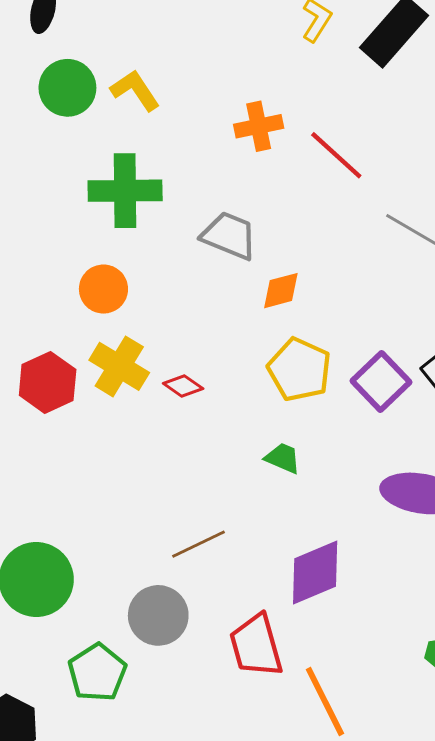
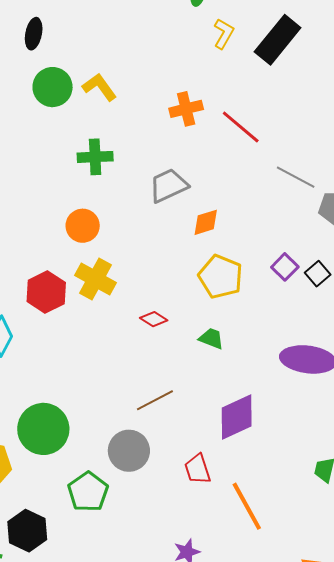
green cross: (125, 191) -> (95, 157), size x0.7
gray trapezoid: (229, 236) -> (168, 186), turned -45
purple square: (381, 381) -> (285, 267), moved, size x0.7
red diamond: (183, 386) -> (154, 319), moved
red trapezoid: (256, 646) -> (198, 469), size x0.7

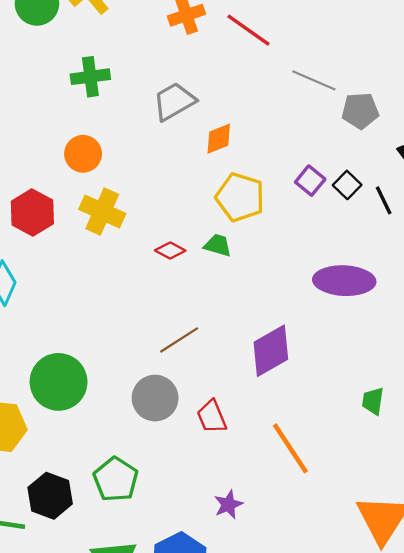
red hexagon: (46, 292) -> (32, 213), moved
green trapezoid: (211, 338) -> (218, 245), moved
red trapezoid: (198, 469) -> (212, 417), moved
green pentagon: (88, 492) -> (116, 479), moved

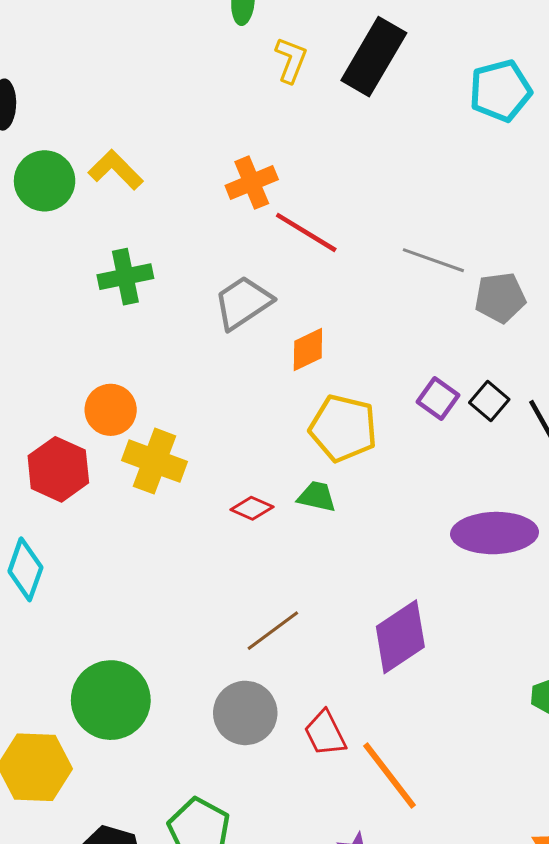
red line: (249, 30) -> (306, 232), moved
orange circle: (83, 154) -> (111, 410), moved
orange line: (290, 448) -> (389, 776), moved

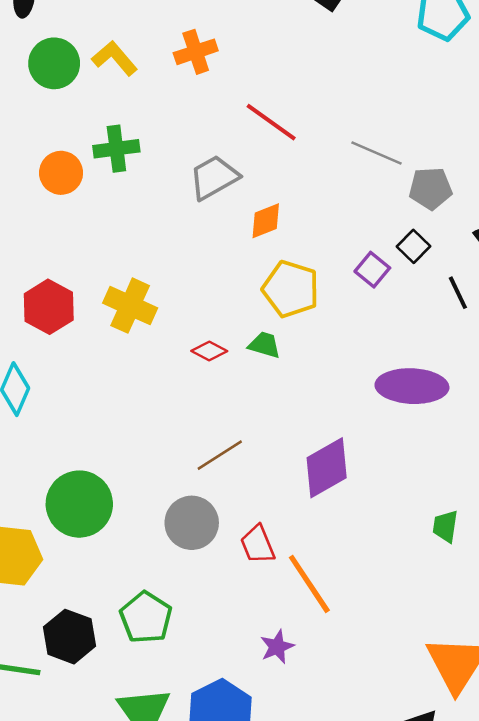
orange cross: (252, 183) -> (196, 52), moved
black square: (489, 401) -> (414, 246), moved
orange circle: (111, 410) -> (61, 173), moved

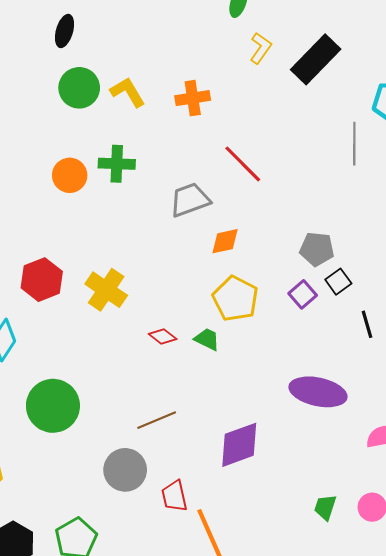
gray line: (377, 153) -> (354, 144), moved, turned 57
gray pentagon: (431, 188) -> (317, 249), moved
green circle: (79, 504) -> (53, 406), moved

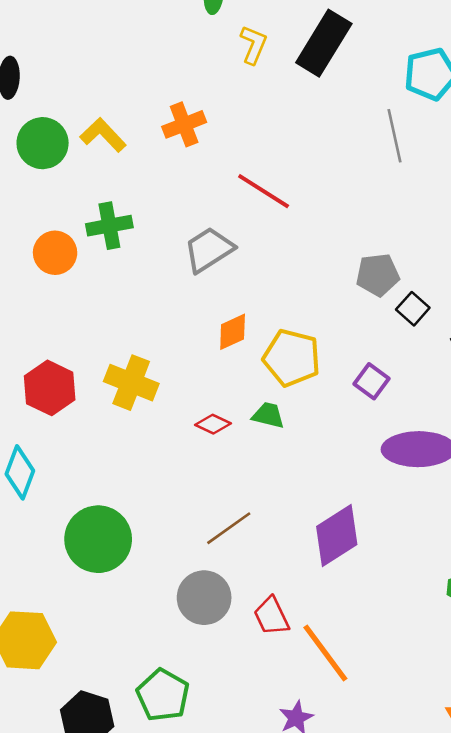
orange diamond: (225, 241) -> (233, 332), moved
purple square: (303, 294) -> (371, 381), moved

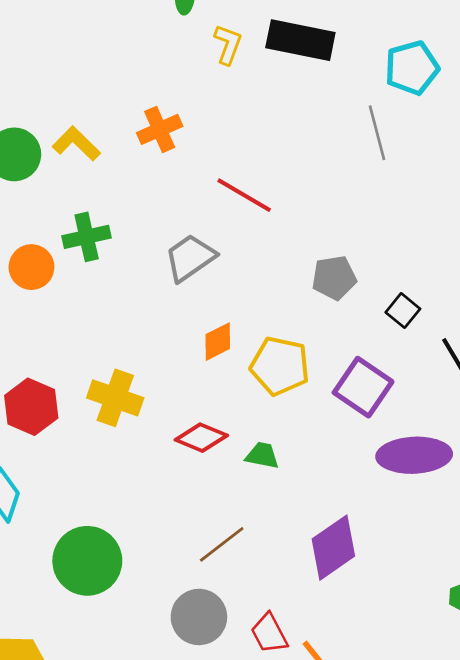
black rectangle: (324, 43) -> (300, 40), turned 72
gray pentagon: (378, 275) -> (334, 278), moved
purple square: (371, 381) -> (363, 387), size x1.6
green trapezoid: (268, 415) -> (262, 455), moved
red diamond: (213, 424) -> (201, 438), size x1.4

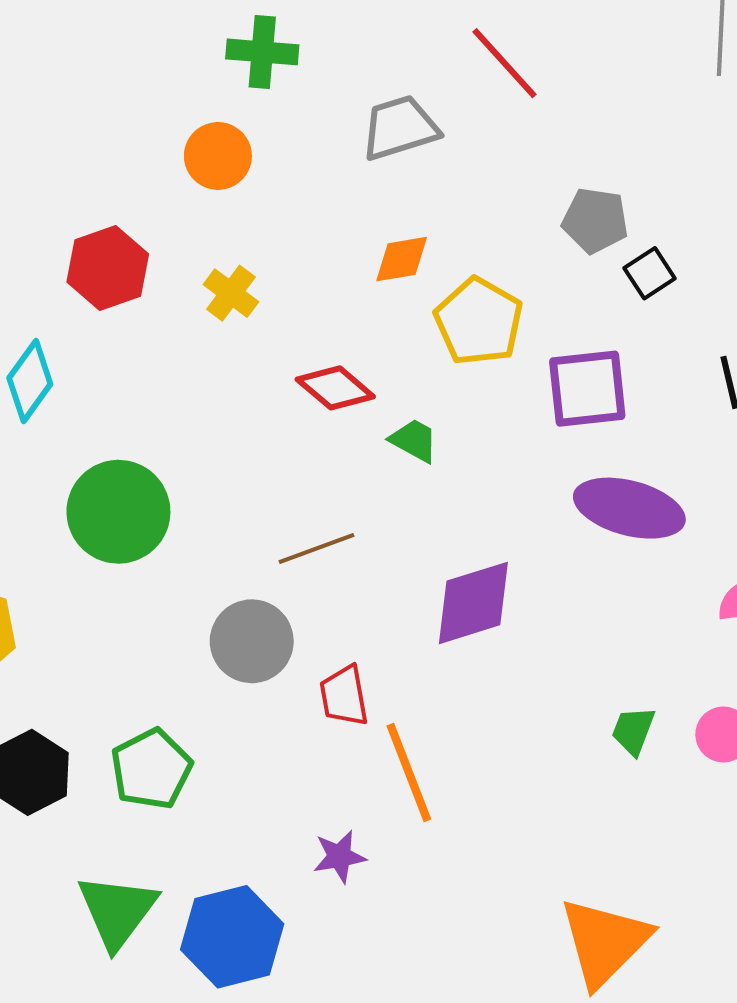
orange circle: (31, 267) -> (218, 156), moved
black square: (403, 311) -> (650, 273), moved
purple square: (363, 387) -> (587, 389), turned 32
yellow cross: (115, 398) -> (231, 293), size x0.7

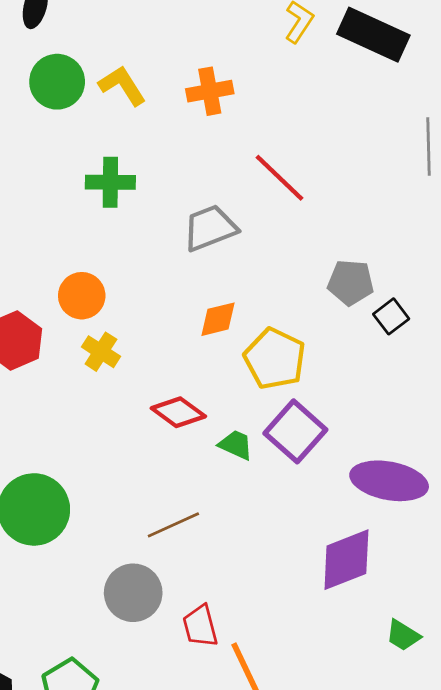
orange circle: (218, 156) -> (82, 296), moved
purple square: (587, 389) -> (295, 431), moved, turned -38
purple diamond: (473, 603) -> (346, 560), moved
green trapezoid: (633, 731) -> (403, 635), turned -75

